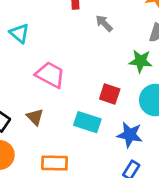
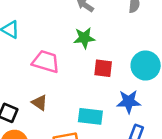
green star: (141, 61) -> (84, 38), moved
cyan rectangle: (87, 122) -> (90, 116), moved

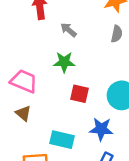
brown triangle: (39, 103) -> (23, 113), moved

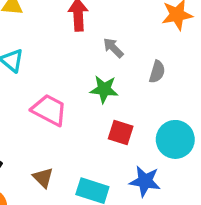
gray semicircle: (117, 34) -> (157, 72), moved
brown triangle: (23, 113) -> (43, 178), moved

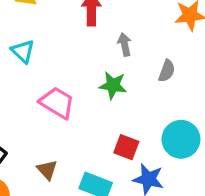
gray arrow: (113, 48) -> (125, 44), turned 30
red square: (121, 133) -> (126, 147), moved

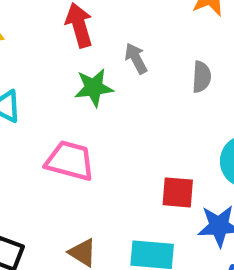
green star: (113, 85) -> (94, 88), moved

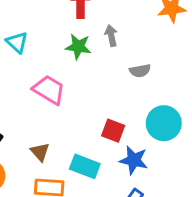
gray semicircle: (202, 77) -> (140, 71), moved, turned 60

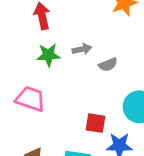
gray arrow: (111, 36) -> (82, 49), moved, turned 102

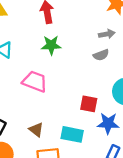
gray arrow: (82, 49) -> (107, 34), moved

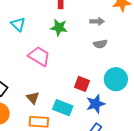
gray arrow: (107, 34) -> (97, 21), moved
blue star: (108, 123) -> (96, 104), turned -30

